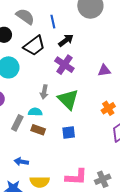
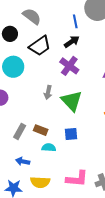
blue line: (53, 22) -> (75, 21), moved
cyan semicircle: (35, 112) -> (49, 147), moved
gray rectangle: (17, 123) -> (20, 131), moved

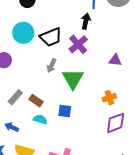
black arrow: (72, 42) -> (86, 21), turned -56
black trapezoid: (40, 46) -> (51, 37), moved

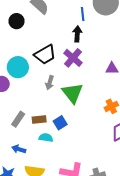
cyan circle: (23, 33) -> (18, 67), moved
brown rectangle: (36, 101) -> (39, 119), turned -32
blue square: (65, 111) -> (60, 123), moved, turned -32

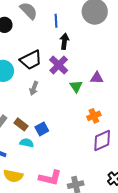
blue line: (83, 14) -> (56, 21), moved
green triangle: (73, 93) -> (76, 86), moved, size x0.6
brown rectangle: (39, 119) -> (21, 124), turned 40

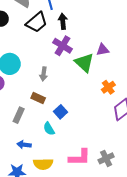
black trapezoid: (31, 60) -> (37, 22), moved
green triangle: (76, 86) -> (84, 63), size x1.5
brown rectangle: (21, 124) -> (38, 98), moved
cyan semicircle: (27, 143) -> (49, 129), turned -120

